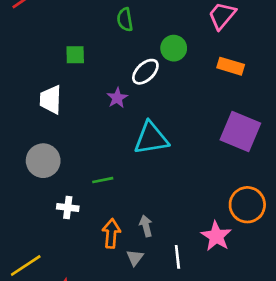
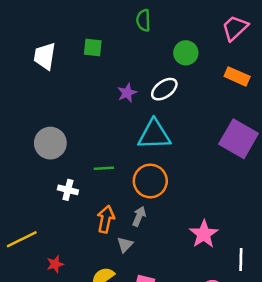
white ellipse: (145, 72) -> (164, 89), moved
white trapezoid: (51, 100) -> (45, 56), moved
orange circle: (247, 205) -> (150, 181), moved
gray arrow: (146, 226) -> (139, 216), turned 30
white line: (177, 257) -> (241, 260), moved

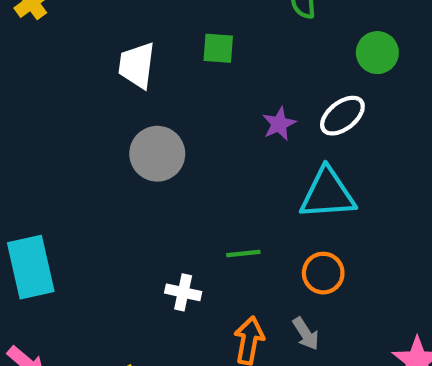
gray circle: (50, 143) -> (157, 154), moved
orange circle: (150, 181) -> (323, 273), size x0.7
gray arrow: (139, 216) -> (306, 334), turned 126

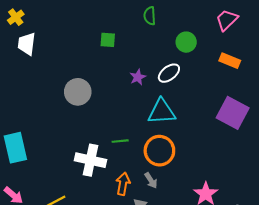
white trapezoid: (137, 65) -> (27, 44), moved
orange circle: (323, 273) -> (159, 151), size x1.5
white cross: (183, 292) -> (90, 160), size x1.8

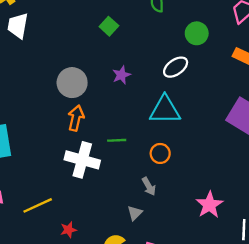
green square: (108, 40) -> (109, 26), turned 35
purple star: (138, 77) -> (121, 75), moved
orange circle: (159, 151) -> (160, 153), size x0.6
orange arrow: (123, 184) -> (76, 118), moved

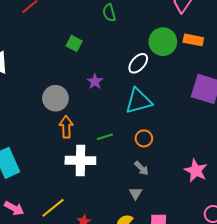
green circle: (197, 33) -> (163, 42), moved, size x1.4

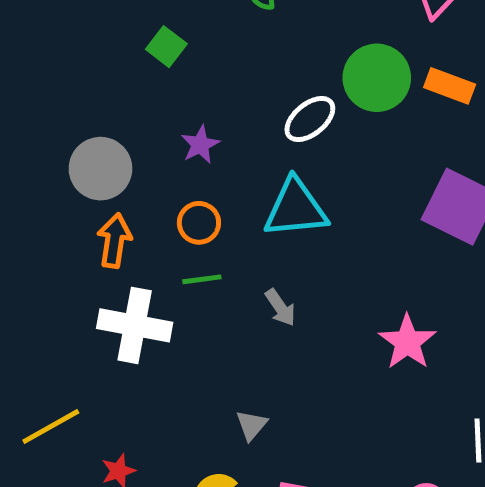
orange circle: (144, 138) -> (199, 223), moved
gray arrow: (141, 168) -> (280, 308), moved
pink star: (196, 171) -> (407, 342), moved

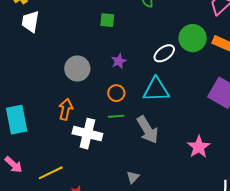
green square: (166, 47) -> (107, 20), turned -35
orange arrow: (114, 241) -> (66, 109), moved
gray arrow: (280, 308) -> (148, 130), size x1.8

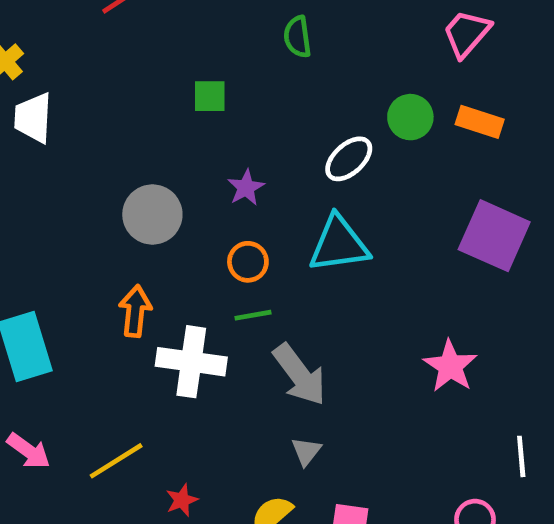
green circle: (193, 38) -> (410, 117), size x0.7
gray arrow: (148, 130) -> (300, 375), moved

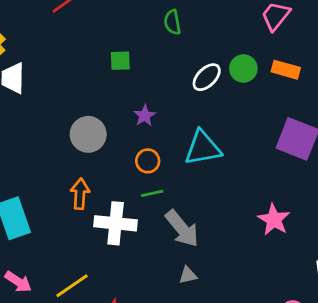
white ellipse: (349, 159) -> (207, 77), moved
gray triangle: (306, 451) -> (188, 275), turned 42

